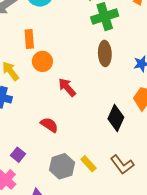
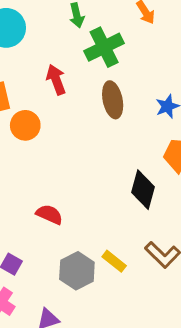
red arrow: (67, 87) -> (56, 80), moved, turned 30

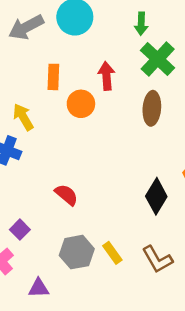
green cross: (104, 47) -> (158, 59), turned -36
orange circle: (25, 125) -> (81, 104), moved

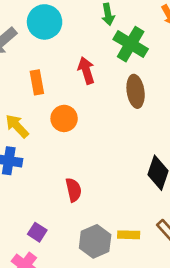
orange circle: (81, 104) -> (64, 118), moved
red semicircle: (66, 195) -> (74, 190), turned 50
yellow rectangle: (112, 253) -> (129, 235), turned -40

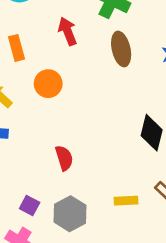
gray hexagon: (95, 241) -> (70, 214), moved

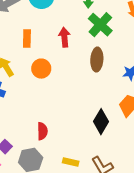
red semicircle: (64, 158) -> (42, 131), moved

